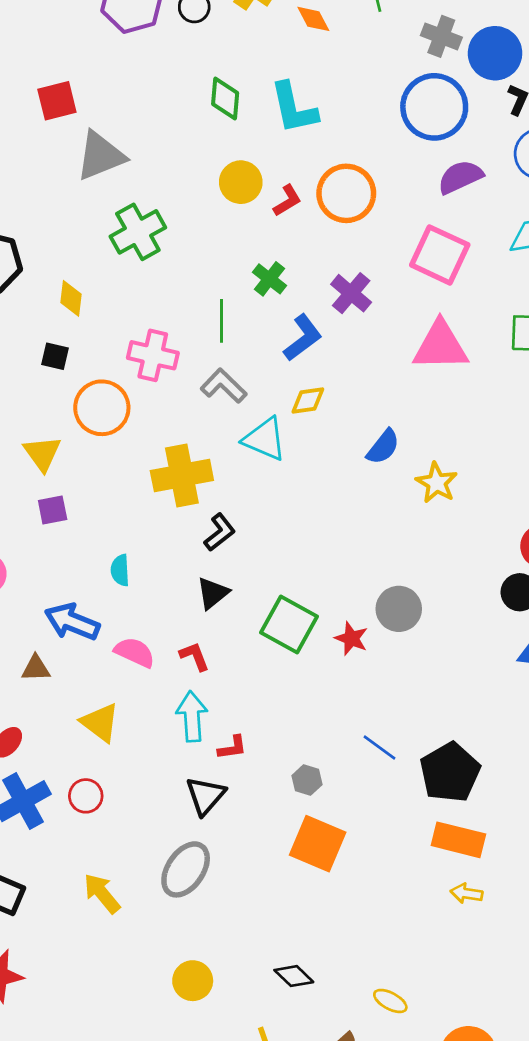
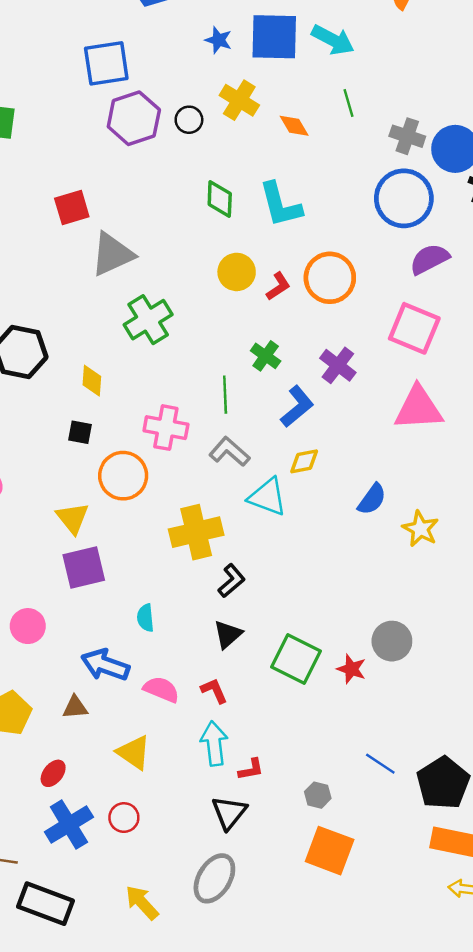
purple square: (53, 510) -> (84, 567), size x1.6

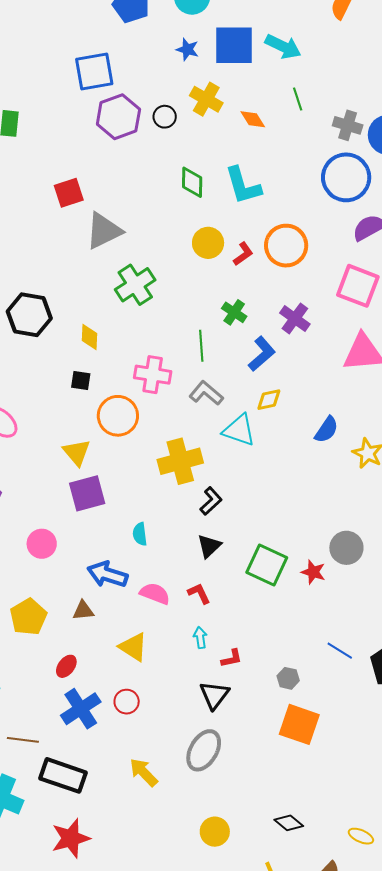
cyan arrow: (214, 744) -> (200, 638), size x0.6

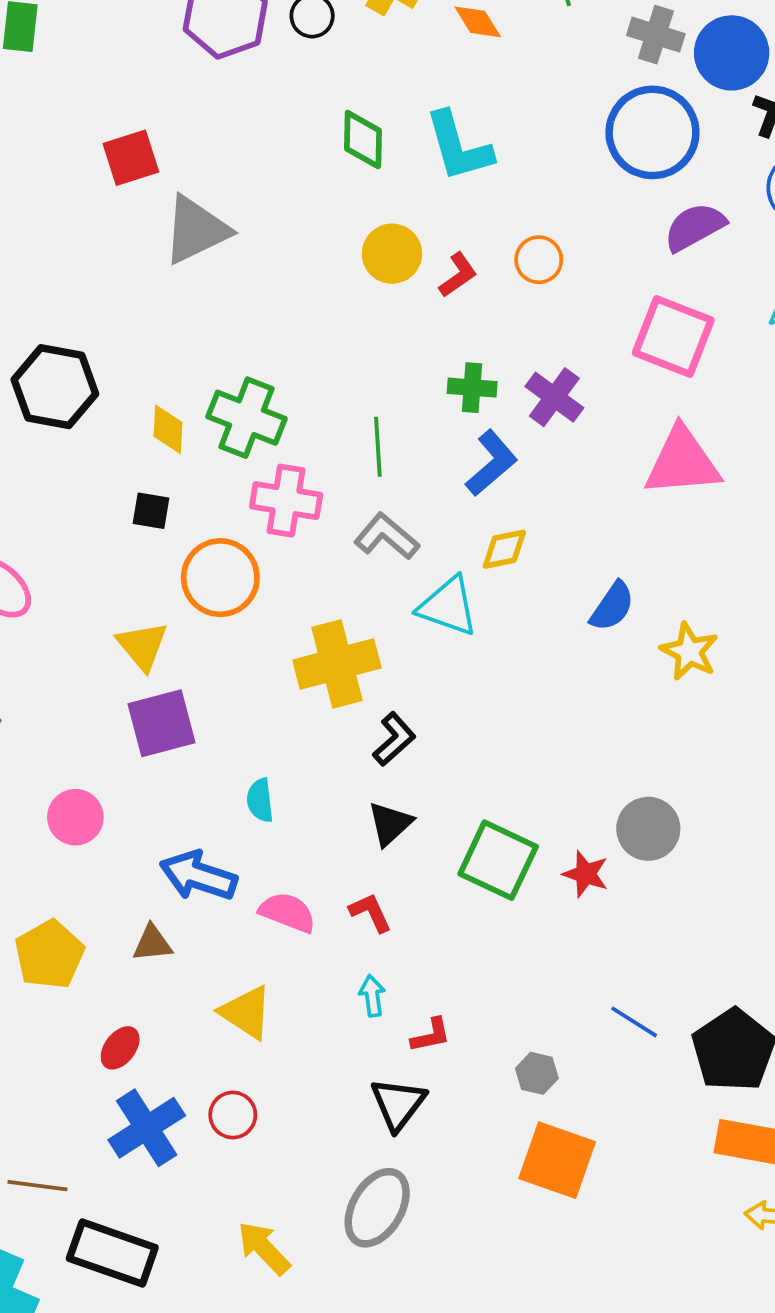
orange circle: (286, 246) -> (539, 260), size x0.6
green cross: (135, 285) -> (247, 418), moved, turned -36
green cross: (234, 312) -> (472, 388), moved, turned -30

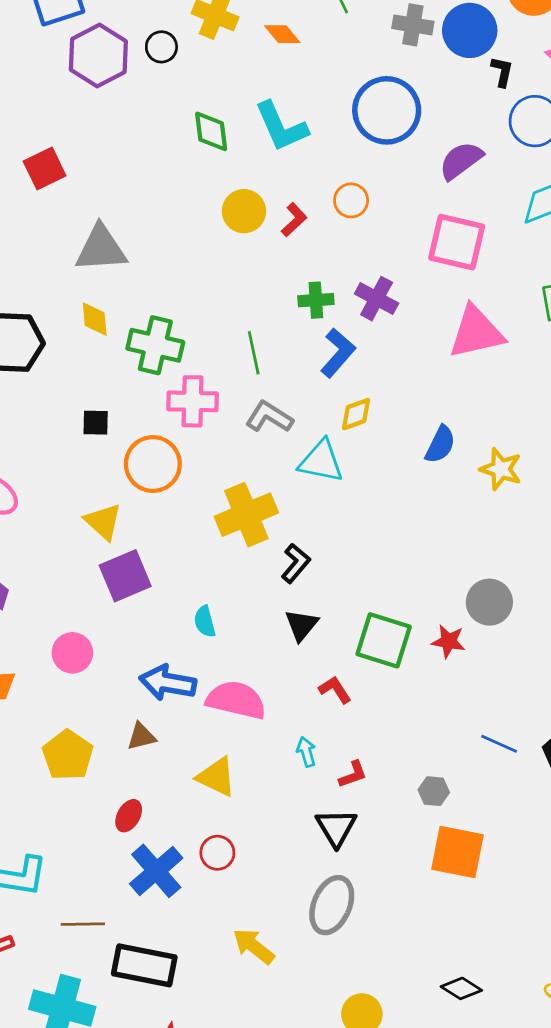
blue circle: (652, 132) -> (387, 110), moved
gray triangle: (196, 230) -> (101, 249), moved, turned 30
yellow diamond: (168, 429) -> (95, 319), moved
pink semicircle: (287, 912) -> (236, 700), size x1.4
red L-shape: (371, 913) -> (335, 690), moved

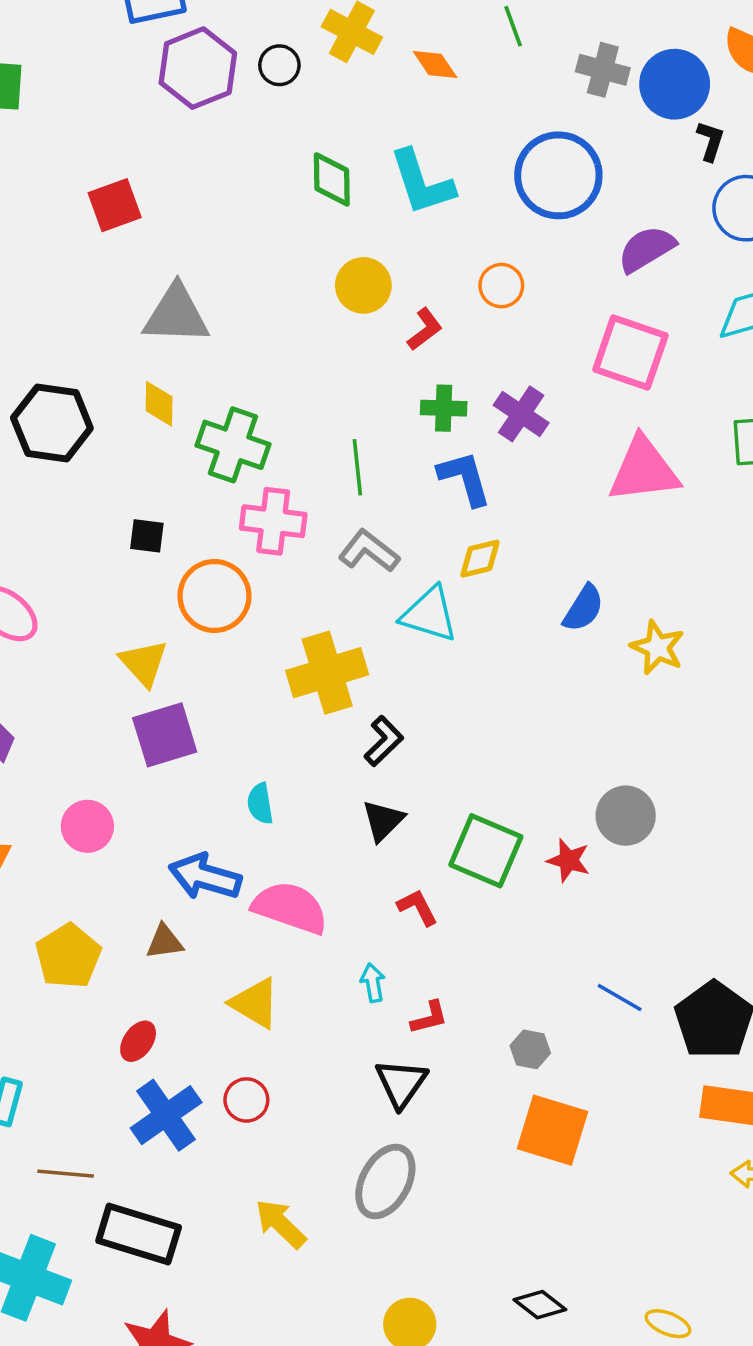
red L-shape: (294, 220) -> (425, 329), moved
blue L-shape: (338, 353) -> (465, 478), turned -63

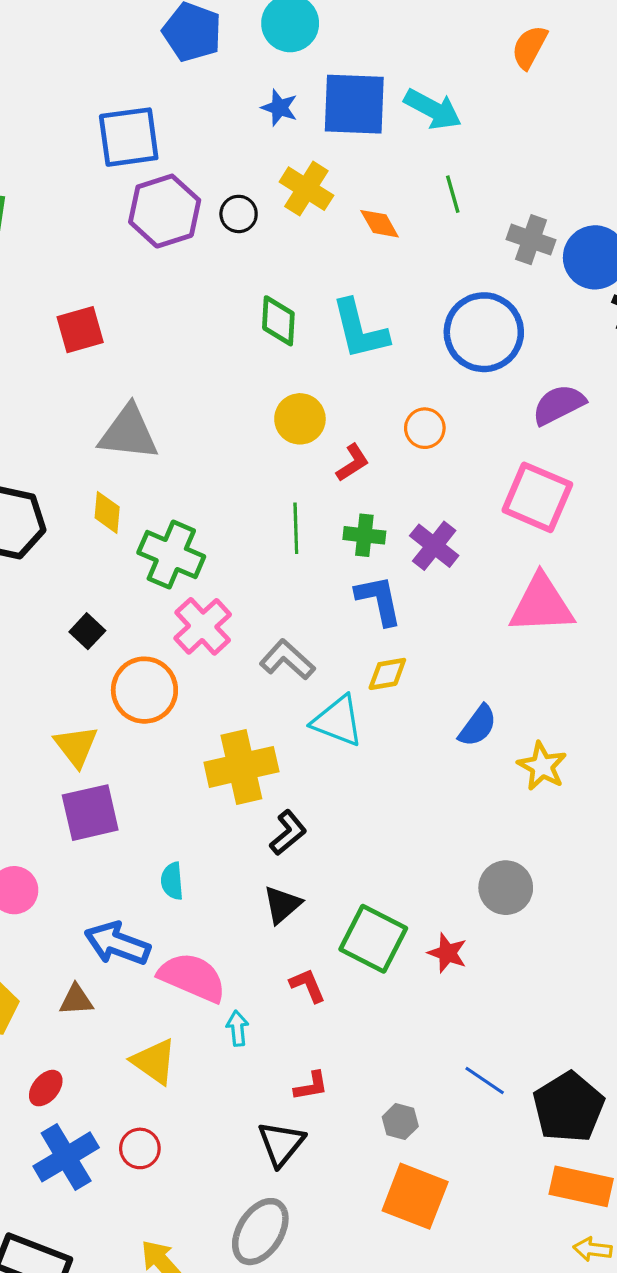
green line: (357, 467) -> (296, 528), moved
pink cross: (273, 521) -> (203, 626), turned 36
black square: (147, 536) -> (87, 631), turned 32
gray circle: (626, 816) -> (506, 888), moved
cyan arrow: (373, 983) -> (237, 1028), moved

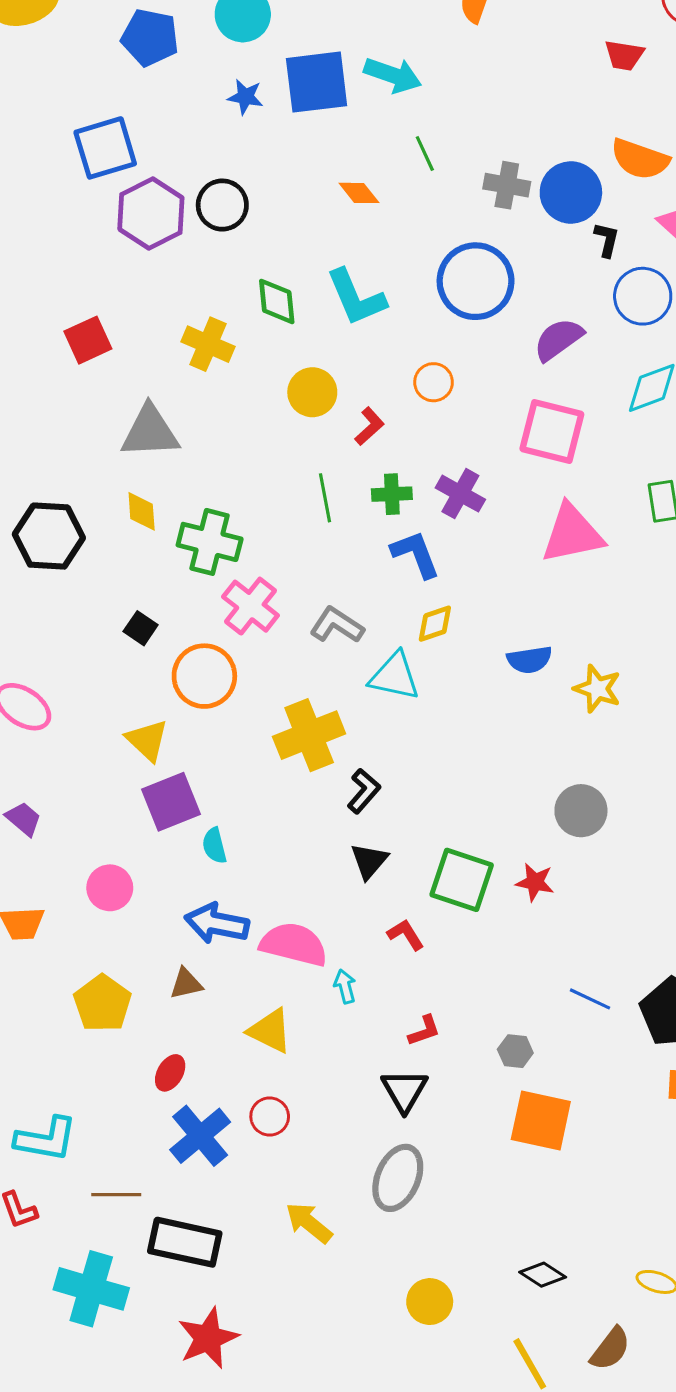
yellow cross: (306, 189) -> (208, 344), moved
black circle: (239, 214) -> (222, 205), size x1.4
blue semicircle: (478, 726) -> (529, 660), turned 54
cyan semicircle: (172, 881) -> (214, 846), moved

